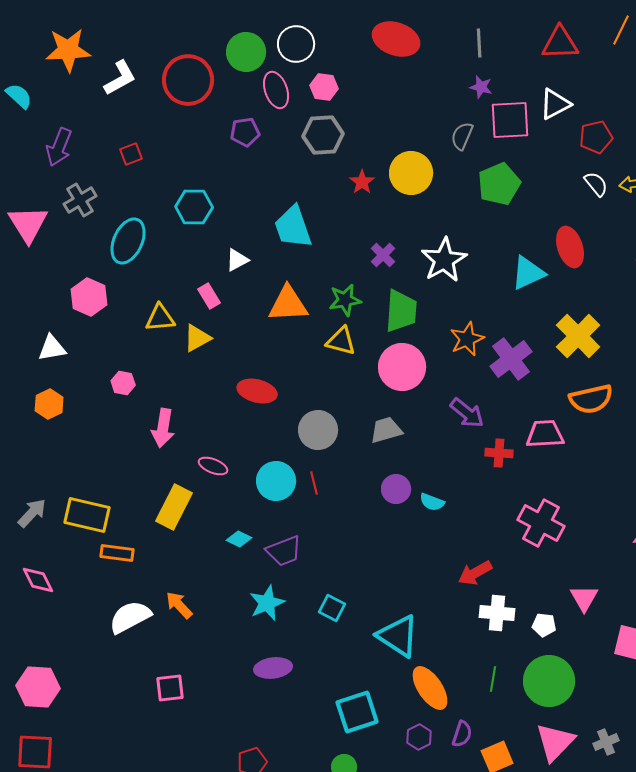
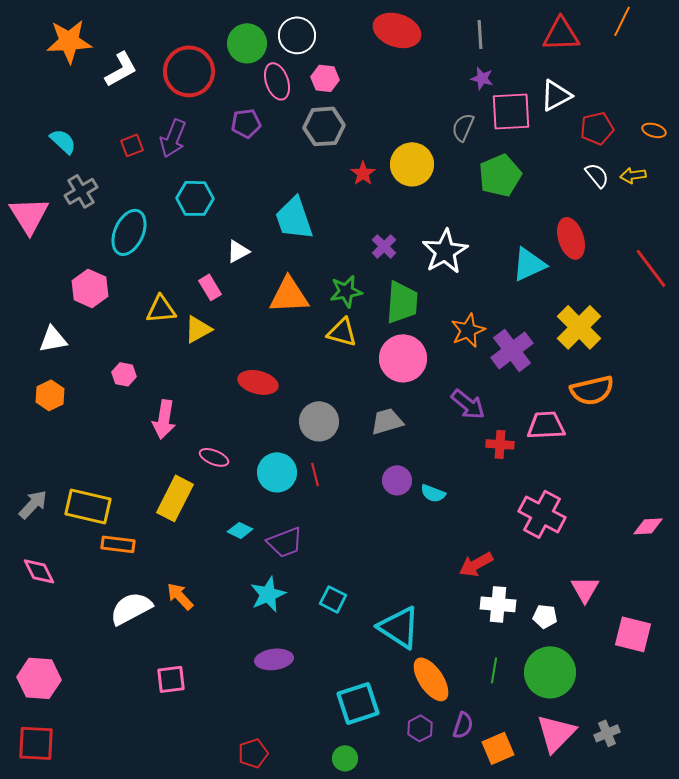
cyan semicircle: (19, 96) -> (63, 141), moved
purple arrow: (59, 147) -> (173, 138), moved

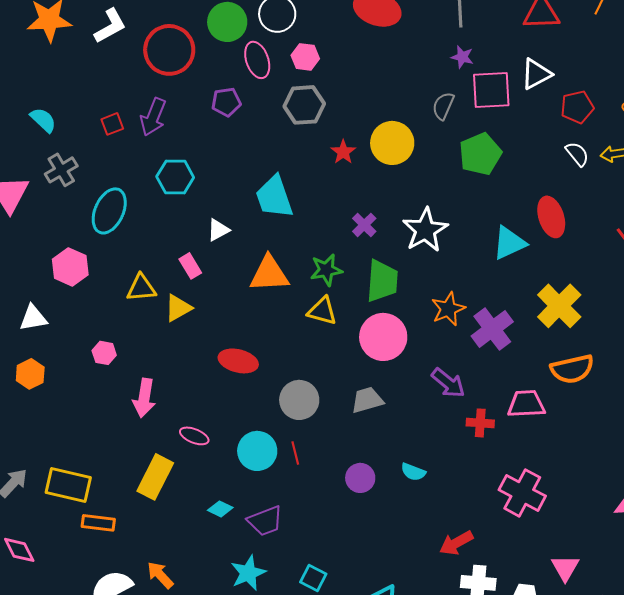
white L-shape: (121, 69) -> (110, 26), moved
purple circle: (397, 480) -> (360, 478), moved

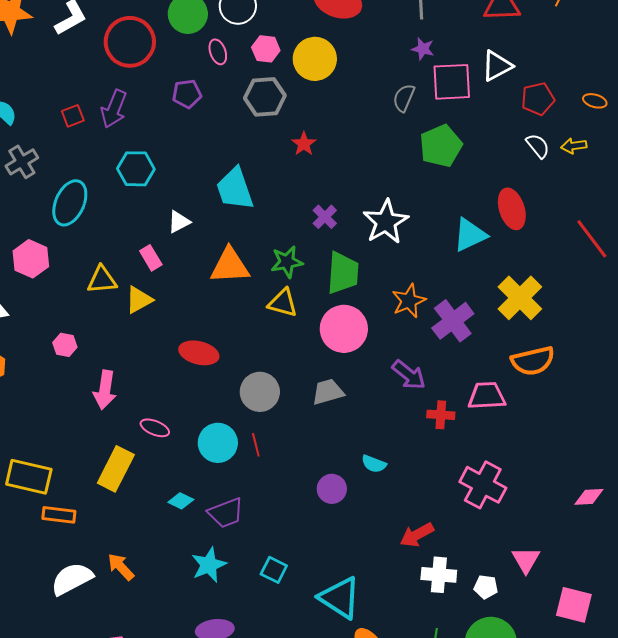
pink ellipse: (257, 60) -> (218, 52), size x0.7
yellow circle: (392, 143) -> (315, 59), moved
purple circle: (360, 478) -> (332, 489), moved

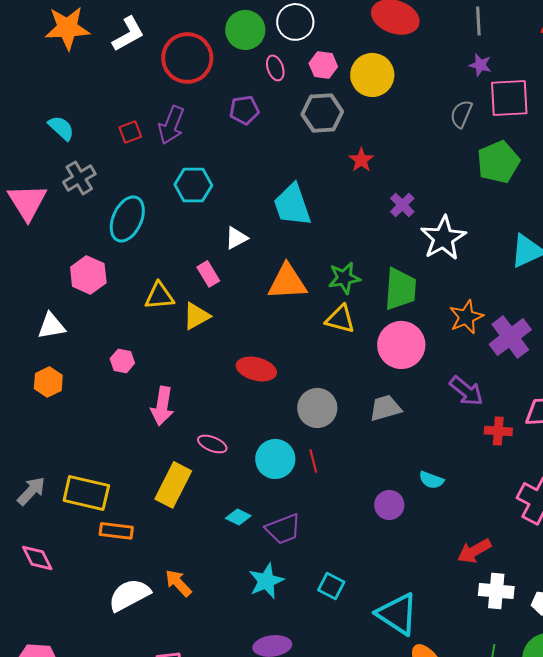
purple cross: (325, 217) -> (402, 205), moved

